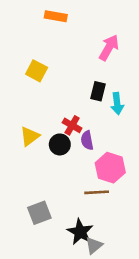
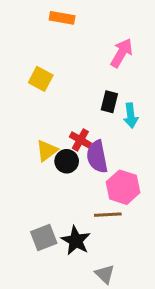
yellow triangle: (30, 136) -> (47, 151), moved
purple semicircle: (87, 140) -> (97, 157), size x1.5
black star: (80, 232) -> (76, 241), moved
gray triangle: (94, 245) -> (105, 274), turned -36

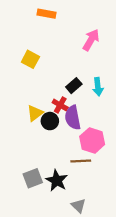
black rectangle: (109, 102) -> (74, 86), moved, turned 35

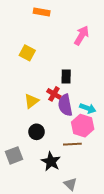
black rectangle: (74, 86) -> (66, 76), turned -48
cyan arrow: (98, 87) -> (88, 108), moved, turned -63
black circle: (50, 121) -> (37, 132), moved
gray square: (33, 178) -> (14, 155), moved

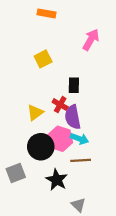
yellow square: (27, 53) -> (43, 59), moved, turned 35
cyan arrow: (88, 108) -> (80, 139), moved
pink hexagon: (83, 126) -> (60, 139), moved
black circle: (37, 132) -> (41, 147), size x1.5

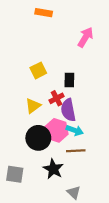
yellow square: (43, 59) -> (38, 70), moved
red cross: (60, 105) -> (57, 98), turned 32
gray square: (16, 173) -> (15, 174), moved, turned 30

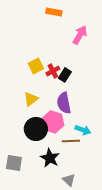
orange rectangle: (44, 13) -> (54, 12), moved
black rectangle: (69, 80) -> (65, 75), turned 32
red cross: (57, 98) -> (53, 71), moved
cyan arrow: (75, 130) -> (83, 130), moved

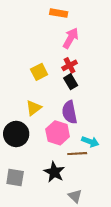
pink arrow: (80, 35) -> (71, 38), moved
red cross: (53, 71) -> (70, 65), moved
black rectangle: (65, 75) -> (71, 82), turned -64
black circle: (36, 129) -> (16, 134), moved

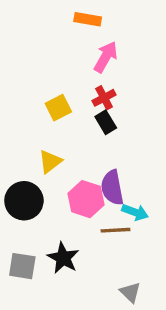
purple semicircle: (70, 112) -> (112, 188), moved
black star: (54, 172) -> (63, 258), moved
gray triangle: (75, 196) -> (130, 292), moved

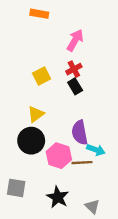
orange rectangle: (88, 19) -> (39, 14), moved
pink hexagon: (86, 199) -> (59, 156), moved
black circle: (24, 201) -> (31, 141), moved
black star: (63, 258) -> (58, 197), moved

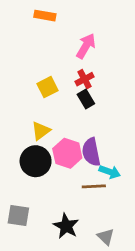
pink hexagon: (59, 156) -> (67, 153), moved

